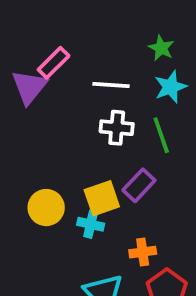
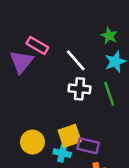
pink rectangle: (54, 63) -> (37, 46), turned 75
white line: (111, 85) -> (76, 60), turned 45
purple rectangle: (139, 185) -> (88, 146), moved, turned 60

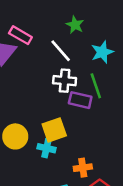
green star: (109, 36) -> (75, 25), moved
purple rectangle: (88, 146) -> (80, 100), moved

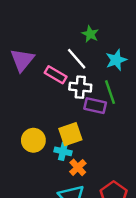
pink rectangle: (20, 35) -> (56, 75), moved
orange cross: (83, 168) -> (78, 167), moved, turned -35

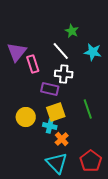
cyan star: (116, 60) -> (93, 52), turned 30
pink rectangle: (56, 75) -> (33, 64), moved, turned 42
green line: (110, 92) -> (88, 109), moved
purple rectangle: (95, 106) -> (50, 89), moved

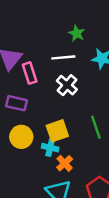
white line: (61, 51) -> (63, 57), turned -54
white cross: (64, 74) -> (67, 85), turned 36
purple rectangle: (50, 89) -> (16, 103), moved

